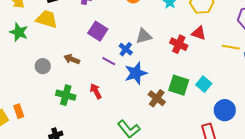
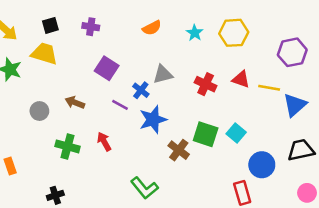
red triangle: (199, 33) -> (241, 79), moved

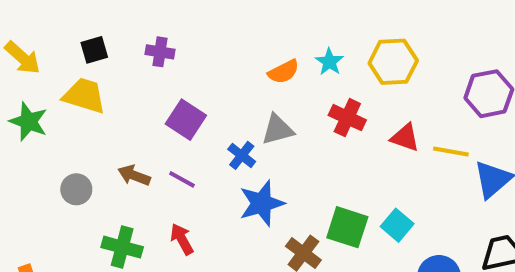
orange semicircle: (152, 28) -> (284, 72), moved
red cross: (206, 84) -> (347, 118), moved
purple line: (120, 105) -> (182, 179), moved

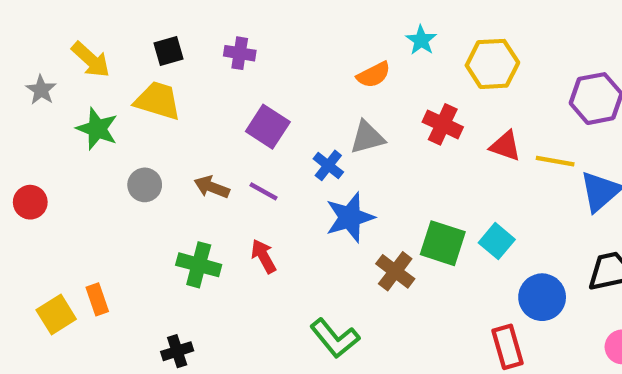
cyan star: (329, 62) -> (421, 40), moved
gray circle: (76, 189) -> (145, 185), moved

